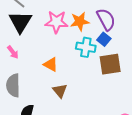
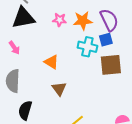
black triangle: (20, 22) -> (23, 18), turned 45
pink star: (56, 22) -> (60, 20), size x0.6
blue square: (104, 39) -> (106, 40), turned 32

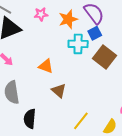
pink star: (60, 20) -> (41, 14), moved
brown square: (111, 65) -> (105, 57), turned -35

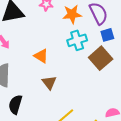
blue square: (95, 33) -> (107, 35), moved
cyan cross: (78, 44) -> (77, 40), turned -30

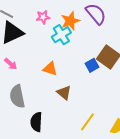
blue square: (107, 35) -> (92, 65), moved
cyan cross: (77, 40) -> (61, 35), moved

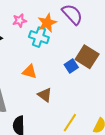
cyan cross: (61, 35) -> (39, 37), turned -36

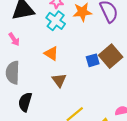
cyan cross: (39, 37) -> (56, 21), moved

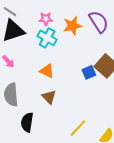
brown triangle: (59, 80) -> (49, 97), moved

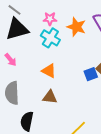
orange star: (72, 26) -> (76, 27), turned 30
brown triangle: (49, 97) -> (50, 97), turned -42

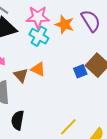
pink star: (50, 19) -> (38, 17), size x1.6
brown triangle: (50, 97) -> (21, 75), moved, turned 42

